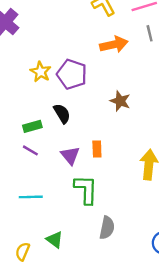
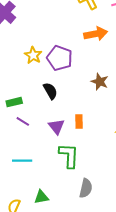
green rectangle: (32, 126) -> (14, 102), moved
green triangle: (55, 240) -> (41, 197), turned -49

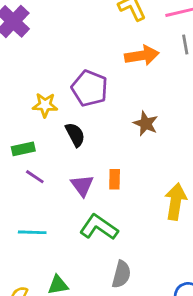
yellow star: (33, 55) -> (45, 105), moved, turned -30
green L-shape: (69, 156) -> (99, 227), turned -60

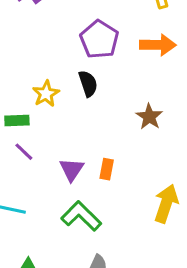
purple pentagon: (90, 88) -> (99, 39), moved
yellow star: (45, 105) -> (46, 94), moved, turned 30
black semicircle: (75, 135) -> (88, 84), moved

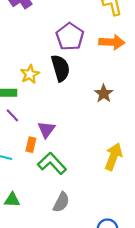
black semicircle: (88, 84) -> (60, 68), size x1.4
orange rectangle: (107, 169) -> (31, 145), moved

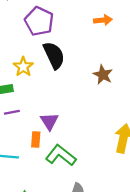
purple pentagon: (70, 37) -> (39, 21), moved
orange arrow: (112, 42) -> (103, 20), size x0.7
purple line: (12, 115) -> (12, 112), turned -48

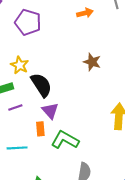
black semicircle: (54, 55) -> (41, 85), moved

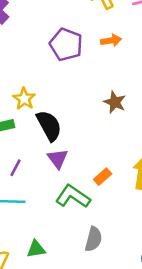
purple pentagon: (28, 22) -> (66, 44), moved
purple line: (15, 108) -> (16, 168), moved, turned -48
orange rectangle: (40, 129) -> (103, 177), moved, turned 48

